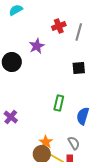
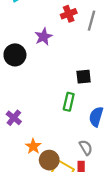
black square: (79, 68) -> (84, 77), moved
orange star: (46, 142) -> (33, 146), moved

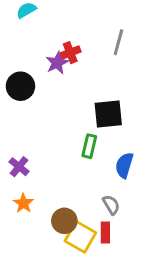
red cross: (69, 14) -> (70, 53), moved
black square: (84, 77) -> (108, 114), size x1.5
orange star: (33, 146) -> (23, 203), moved

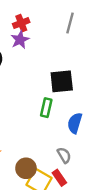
red cross: (70, 53) -> (21, 23), moved
red rectangle: (105, 233) -> (59, 178), turned -35

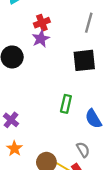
black square: (62, 81) -> (84, 60), moved
blue semicircle: (75, 123) -> (93, 119), turned -48

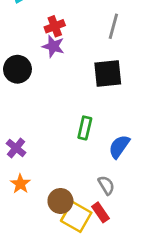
purple star: (41, 39) -> (53, 46), turned -30
blue semicircle: (93, 119) -> (119, 147), turned 66

